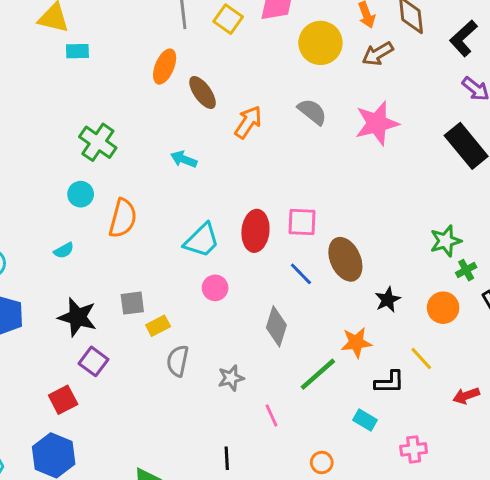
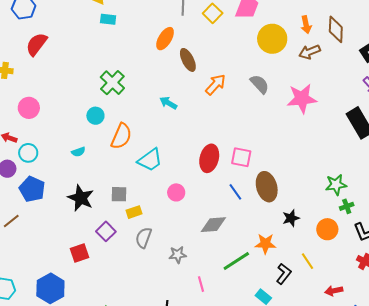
cyan trapezoid: (202, 240) -> (150, 160), moved
gray diamond: (276, 326) -> (213, 225), turned 60
purple square: (93, 361) -> (106, 231), moved
black L-shape: (390, 382) -> (284, 274), turned -60
red square: (63, 400) -> (80, 253), moved

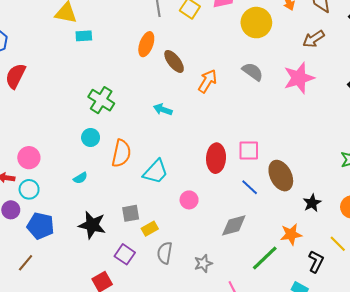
brown arrow: (310, 52) -> (314, 39), moved
pink circle: (29, 108) -> (29, 158), moved

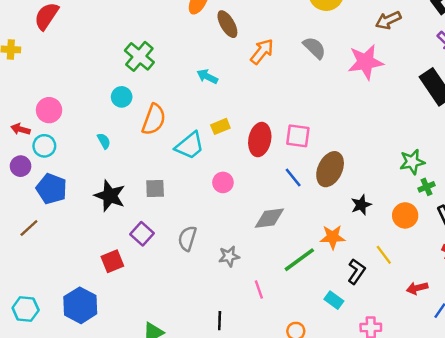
brown ellipse: (281, 176) -> (330, 169), turned 44
cyan semicircle: (80, 178) -> (104, 141), turned -96
yellow rectangle: (150, 229) -> (220, 126), moved

